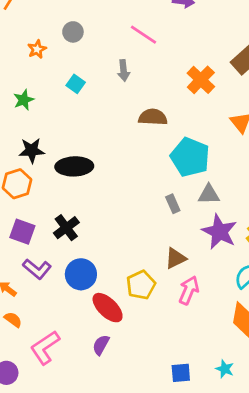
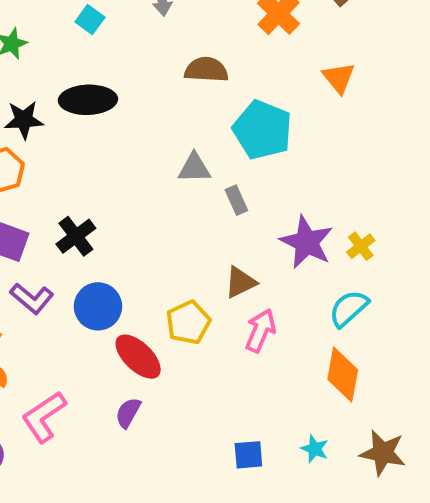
black ellipse: (74, 166) -> (88, 100), moved
gray triangle: (209, 194) -> (194, 168), moved

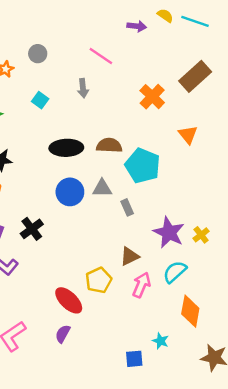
brown semicircle: (206, 70) -> (109, 145), moved
black ellipse: (88, 100) -> (66, 148), moved
blue circle: (98, 306) -> (70, 192), moved
cyan semicircle: (349, 308) -> (175, 272), moved
cyan star: (315, 449) -> (161, 341), moved

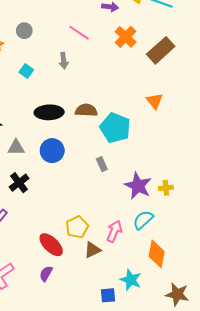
orange cross: (152, 97) -> (126, 37), moved
gray triangle: (102, 188) -> (16, 147), moved
yellow cross: (201, 235) -> (166, 188), turned 32
brown triangle: (130, 256) -> (92, 250), moved
cyan star: (161, 341) -> (131, 280), size x1.5

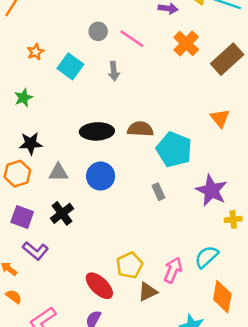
gray circle: (24, 31) -> (98, 31), moved
cyan square: (26, 71) -> (70, 66), moved, size x1.5
purple star: (138, 186) -> (211, 190), moved

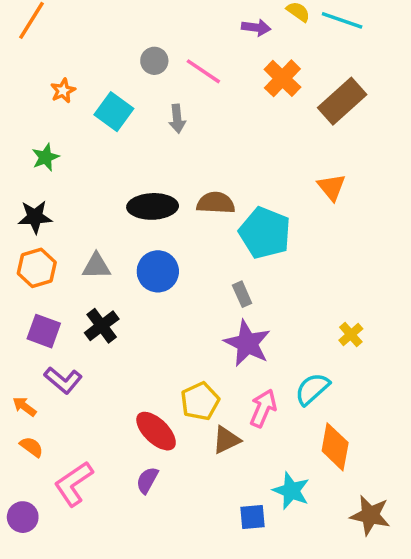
black star: (31, 143) -> (35, 217), moved
purple star: (211, 190) -> (247, 343), moved
yellow cross: (233, 219) -> (351, 335), turned -35

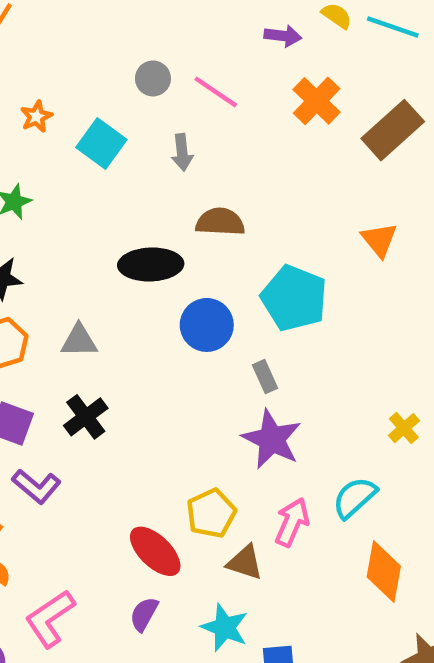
brown semicircle: (216, 203) -> (220, 222), moved
blue circle: (158, 271) -> (207, 325), moved
brown triangle: (226, 440) -> (245, 563), turned 44
cyan star: (291, 491) -> (225, 628), moved

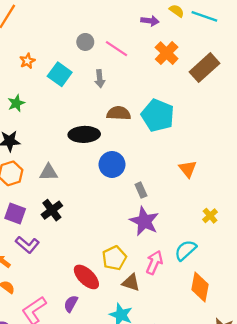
orange triangle: (379, 240) -> (188, 169), moved
cyan pentagon: (294, 298) -> (158, 115), moved
purple semicircle: (144, 614) -> (71, 304), moved

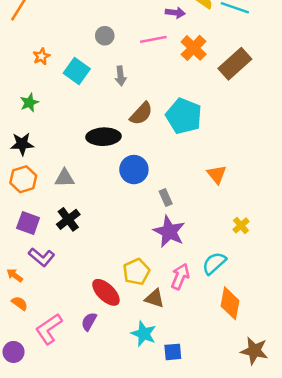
pink line: (116, 49) -> (153, 39), moved, turned -45
brown semicircle: (119, 113) -> (141, 114), turned 130

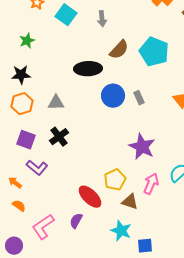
gray rectangle: (166, 197) -> (139, 98), moved

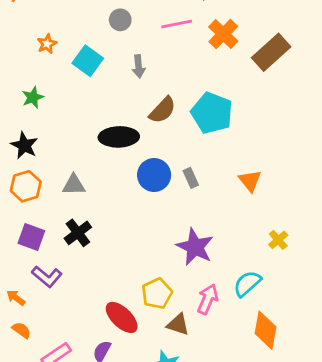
black star: (21, 75) -> (24, 145), turned 30

